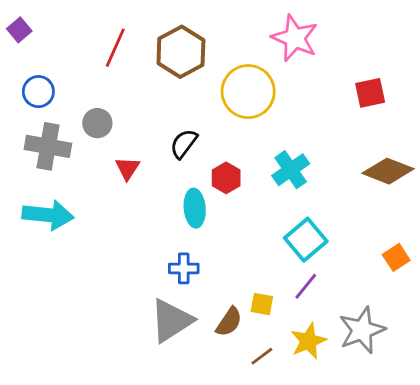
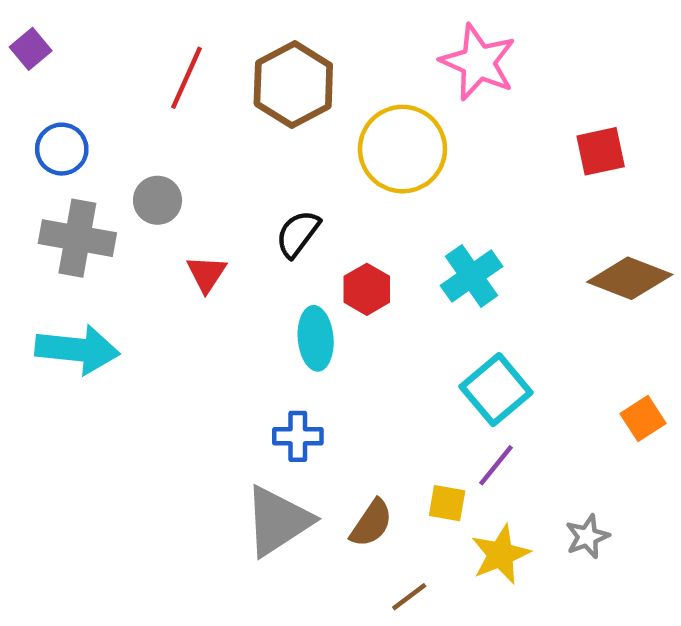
yellow square: (262, 304) -> (447, 503), moved
gray star: (362, 330) -> (587, 537), size x0.6
brown line: (262, 356) -> (409, 597), moved

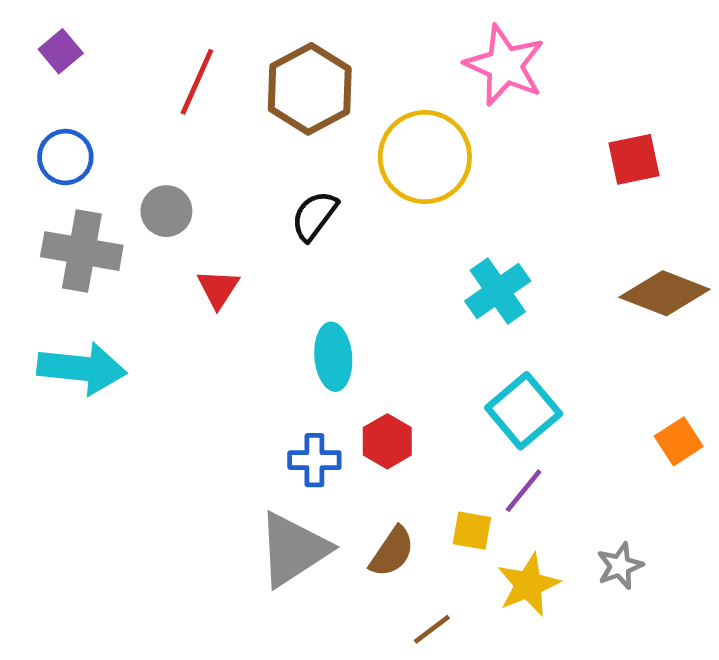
purple square: (31, 49) -> (61, 51), moved
black semicircle: (298, 234) -> (314, 216), moved
red hexagon: (367, 289) -> (387, 441), moved

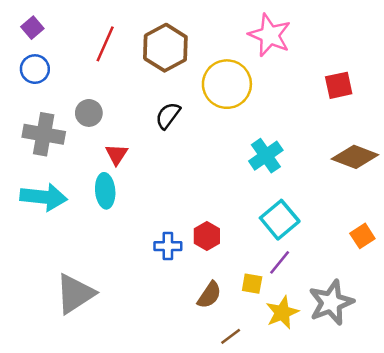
blue circle: (65, 157) -> (35, 69), moved
cyan ellipse: (333, 357) -> (105, 191), moved
gray triangle: (293, 549) -> (75, 294), moved
gray star: (620, 566) -> (331, 302), size x1.8

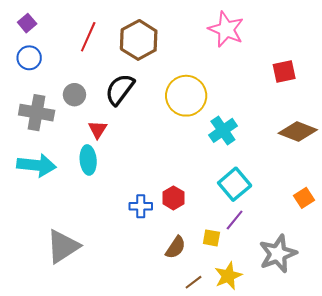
yellow circle: (227, 84) -> (186, 96), moved
black semicircle: (168, 115) -> (120, 89), moved, size x1.4
yellow star: (282, 313) -> (228, 276), moved

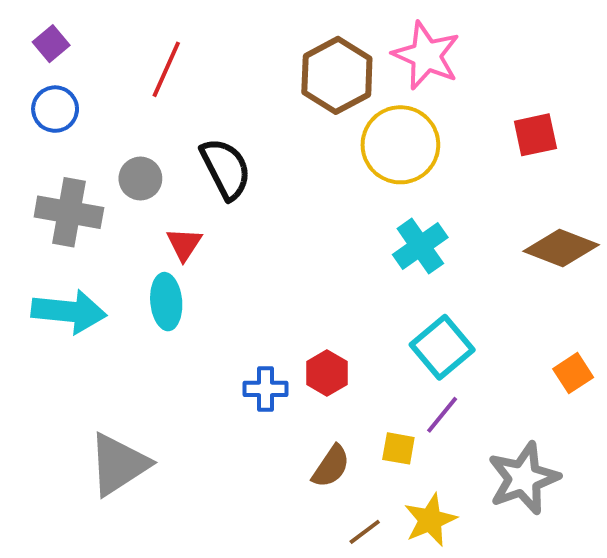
brown hexagon: (139, 40) -> (337, 75), moved
black semicircle: (120, 89) -> (226, 169), turned 116
yellow circle: (186, 96) -> (400, 145), moved

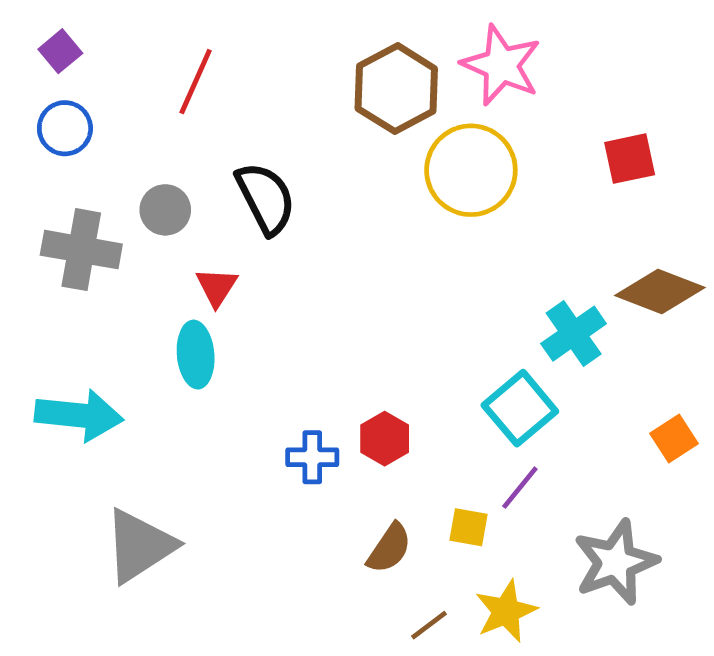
cyan cross: (420, 246) -> (574, 334), moved
cyan arrow: (69, 312) -> (79, 415), moved

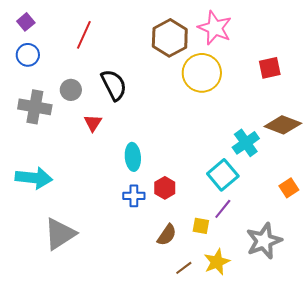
cyan ellipse: (196, 355) -> (133, 157), moved

